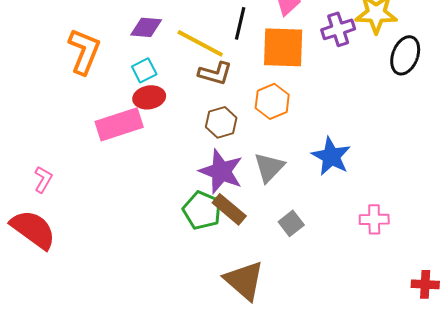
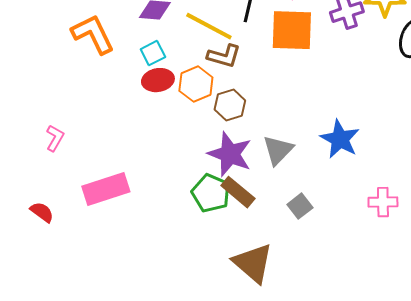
orange L-shape: (84, 51) -> (93, 34), turned -48
orange hexagon: (272, 101) -> (196, 84), moved
pink rectangle: (119, 124) -> (106, 189), moved
pink L-shape: (43, 179) -> (55, 138), moved
red semicircle: (33, 229) -> (42, 212), size x0.5

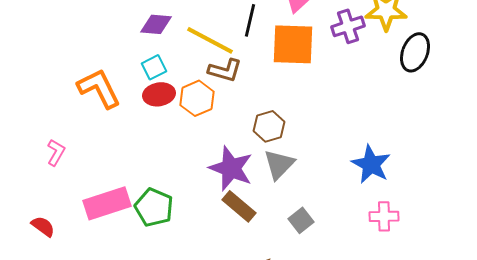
orange L-shape: (93, 34) -> (99, 88), moved
brown hexagon: (230, 105) -> (269, 126), moved
blue star: (340, 139) -> (371, 164), moved
green pentagon: (211, 193) -> (154, 207), moved

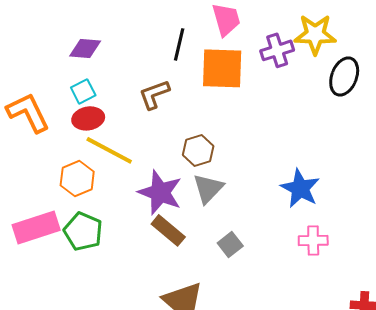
yellow line: (210, 40) -> (109, 150), moved
brown L-shape: (225, 70) -> (154, 94), turned 144
orange hexagon: (197, 98) -> (77, 178), moved

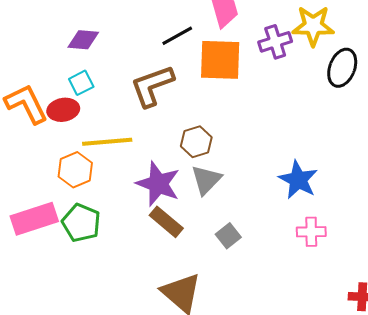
black line: (179, 44) -> (177, 36), turned 48
brown L-shape: (154, 94) -> (152, 86), size x1.4
red ellipse: (88, 118) -> (63, 110), moved
yellow line: (109, 150) -> (107, 142), turned -33

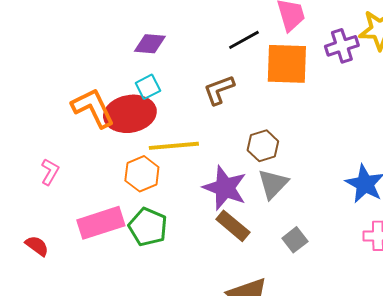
brown L-shape: (152, 86) -> (219, 90), size x0.7
red ellipse: (63, 110) -> (130, 114), size x1.6

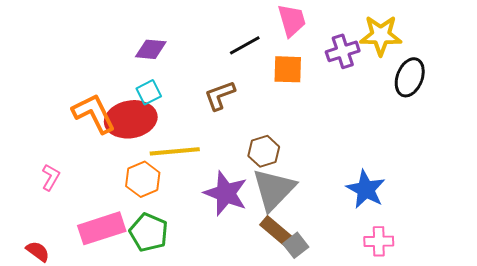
orange square: (287, 64) -> (288, 69), size x0.7
gray triangle: (273, 184) -> (274, 189), size x1.4
brown rectangle: (233, 226) -> (277, 231), moved

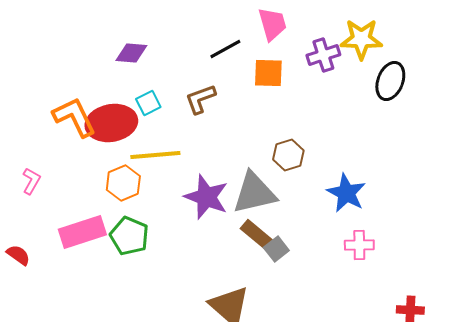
cyan square: (149, 92) -> (148, 103), moved
brown hexagon: (264, 151) -> (288, 155), moved
gray triangle: (274, 189) -> (254, 193), turned 33

